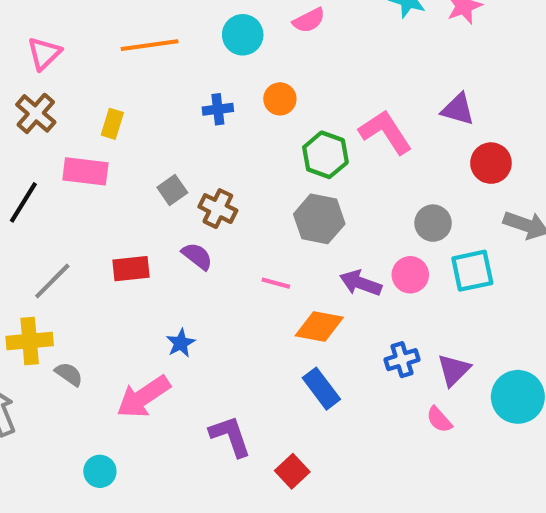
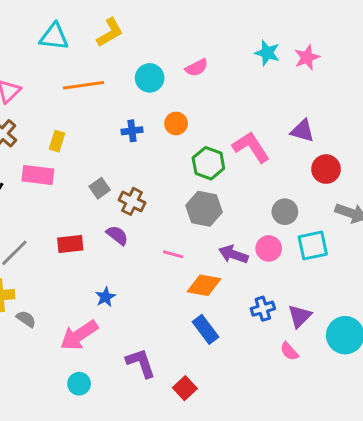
cyan circle: (100, 471) -> (79, 384), moved

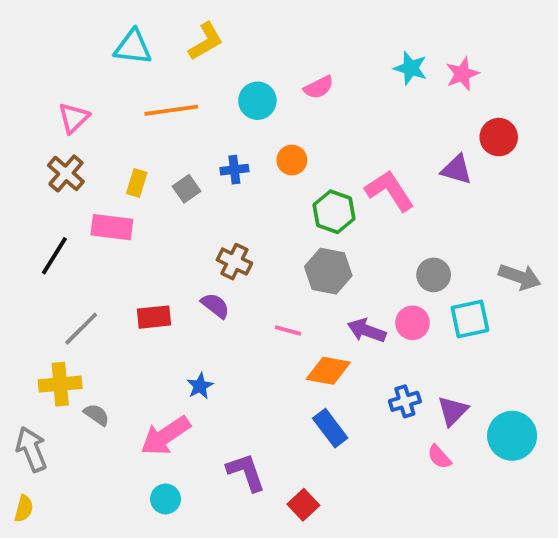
red circle: (326, 169) -> (499, 137), moved
gray square: (100, 188) -> (187, 189), moved

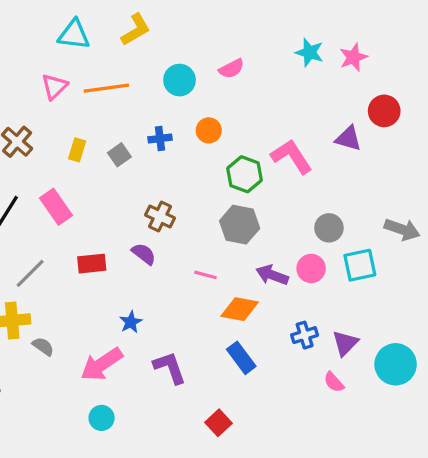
pink triangle: (74, 118) -> (54, 87), moved
pink rectangle: (112, 227) -> (56, 207), moved, turned 48
purple L-shape: (246, 472) -> (170, 368), moved

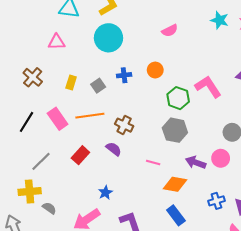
cyan circle: (180, 80) -> (108, 38), moved, size x1.4
pink triangle: (54, 87) -> (57, 42), turned 42
orange line: (106, 88) -> (90, 116), moved
red rectangle: (92, 264) -> (80, 155), turned -42

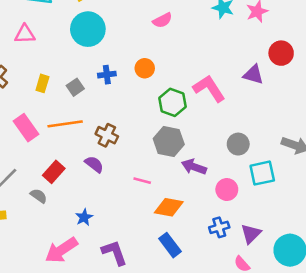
pink circle: (221, 158) -> (227, 190), moved
purple arrow: (196, 162) -> (194, 167), moved
gray semicircle: (49, 208) -> (39, 196), moved

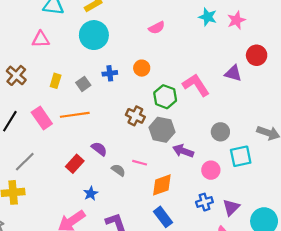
brown cross: (107, 135) -> (135, 116), moved
red rectangle: (54, 172) -> (75, 164), moved
gray semicircle: (39, 196) -> (118, 170), moved
orange diamond: (169, 207) -> (162, 185), turned -30

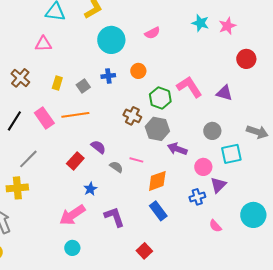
cyan circle: (94, 35) -> (111, 40), moved
purple triangle: (233, 73) -> (224, 93), moved
purple triangle: (231, 207) -> (218, 185), moved

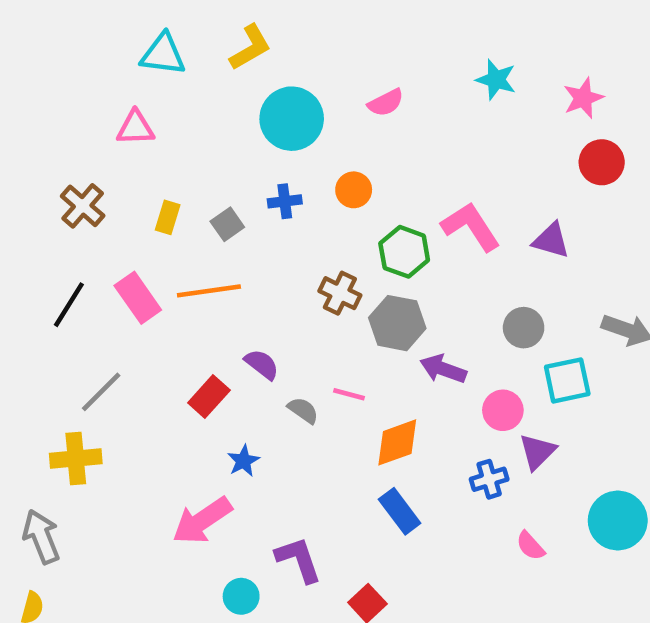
pink star: (227, 26) -> (583, 98), moved
purple L-shape: (114, 217) -> (299, 560), moved
cyan circle: (72, 248) -> (241, 596), moved

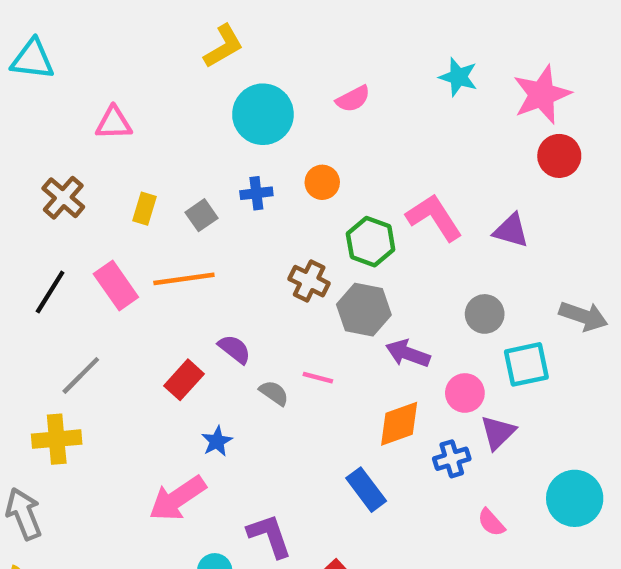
cyan triangle: (163, 54) -> (33, 59), moved
pink star: (583, 98) -> (542, 94), size x1.5
orange diamond: (397, 442) -> (399, 424), moved

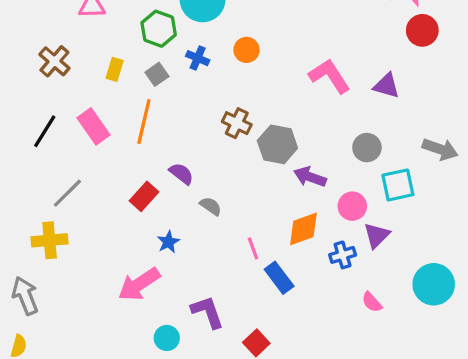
blue cross: (256, 193) -> (198, 58), turned 30
green hexagon: (371, 242) -> (159, 29), moved
orange line: (184, 279) -> (144, 122), turned -69
pink line: (318, 378) -> (253, 248), moved, turned 55

